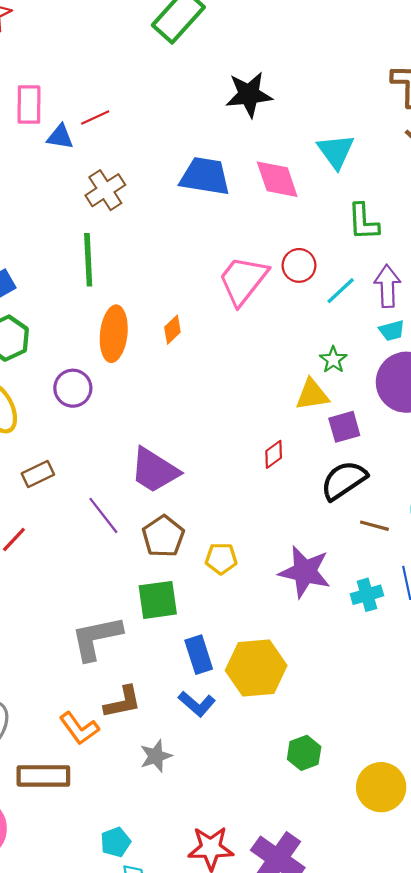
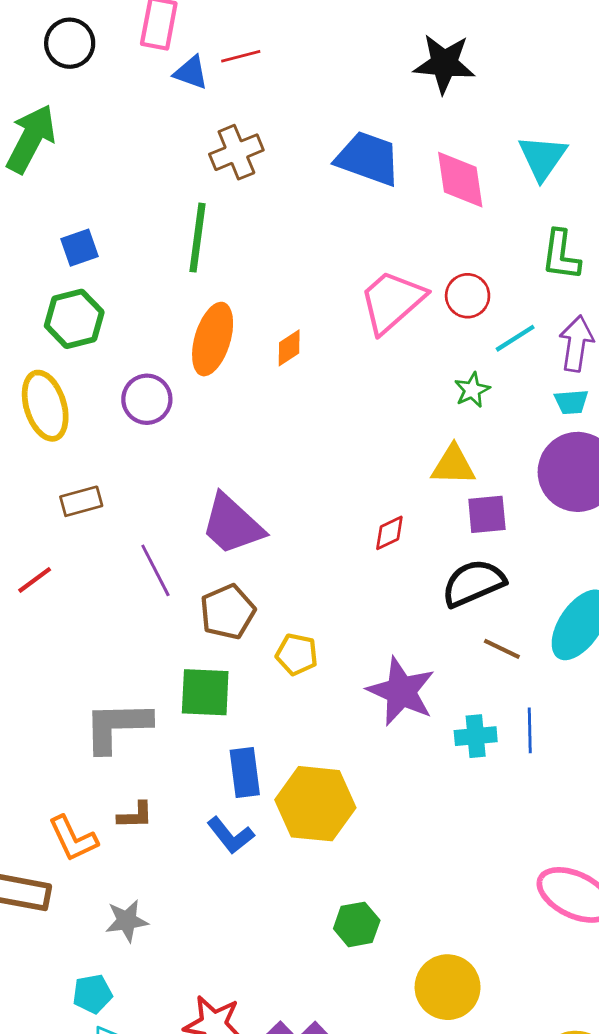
green star: (333, 360) -> (472, 390), moved
brown L-shape: (123, 702) -> (135, 815), size x0.7
gray star: (156, 756) -> (127, 921), moved

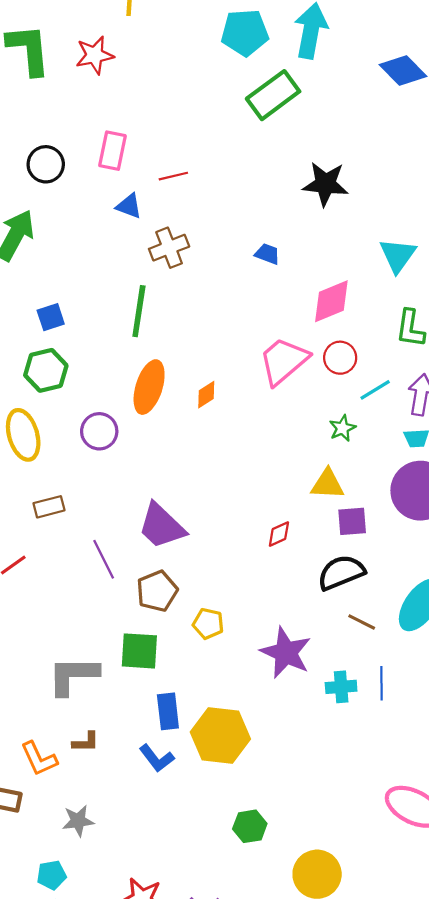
blue triangle: (191, 73) -> (129, 206), moved
blue trapezoid: (368, 158) -> (267, 254), size x0.5
pink diamond: (460, 180) -> (331, 301), moved, turned 75

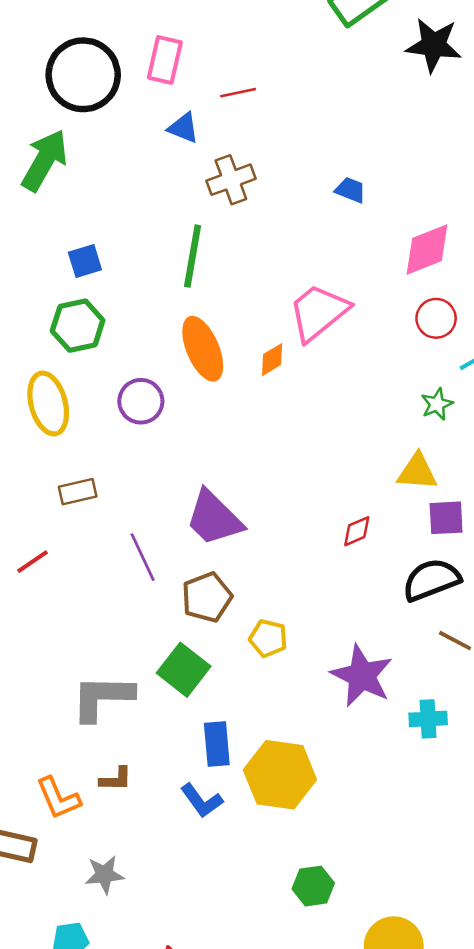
black circle: (46, 164) -> (83, 75), size x1.6
black star: (325, 184) -> (434, 45), moved
pink trapezoid: (284, 361) -> (318, 312), moved
orange ellipse: (149, 387) -> (203, 349), turned -42
green square: (139, 651) -> (184, 670), turned 33

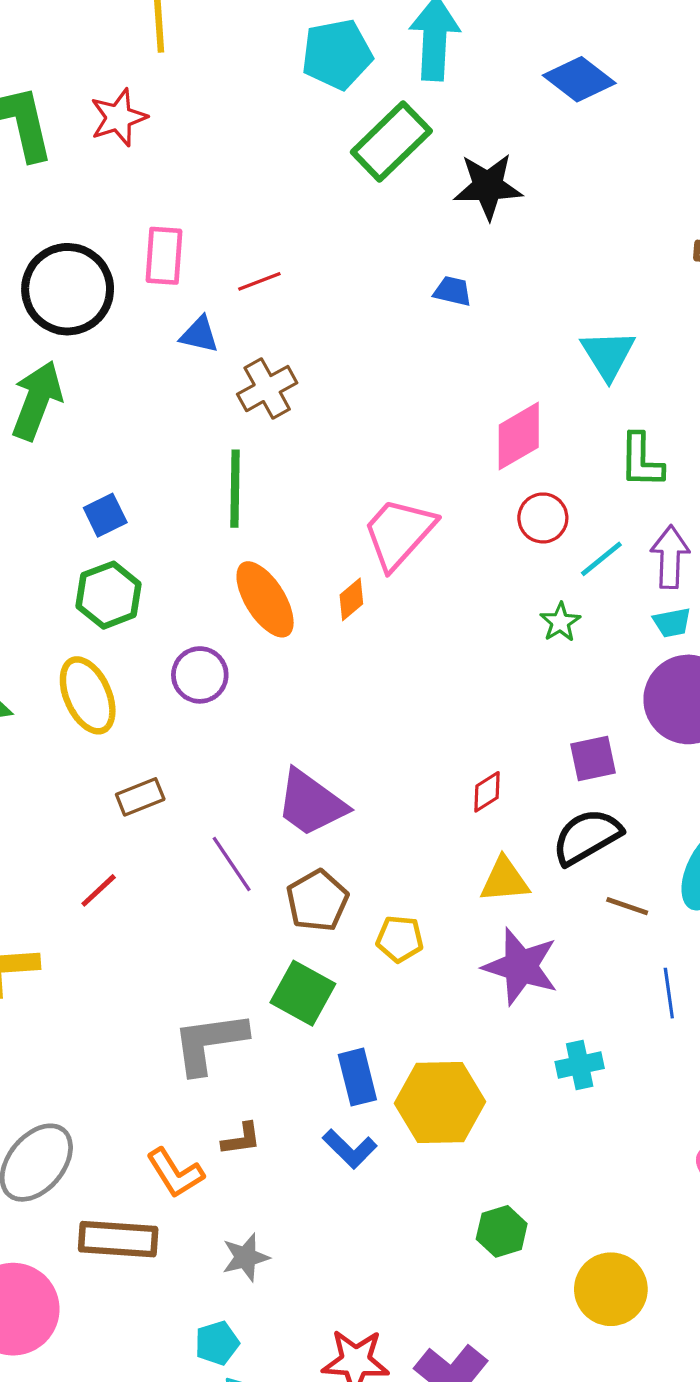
blue trapezoid: (350, 190) -> (453, 291), moved
yellow triangle: (417, 472) -> (505, 880), moved
cyan cross: (428, 719) -> (580, 1065), moved

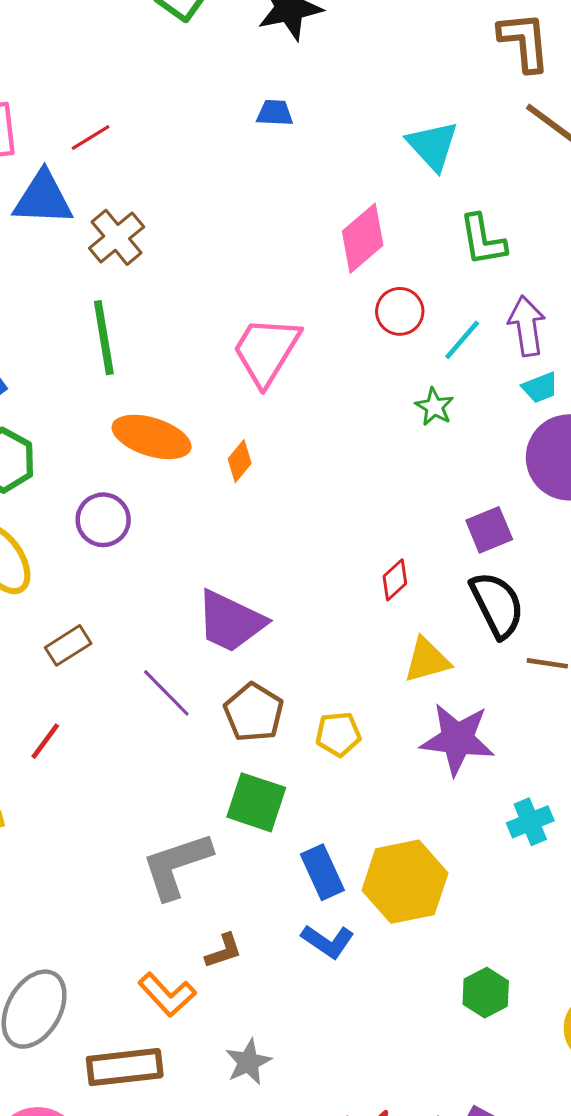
blue triangle: (199, 335) -> (43, 198), size x1.6
orange ellipse: (265, 599) -> (152, 437), turned -30
orange diamond: (351, 599) -> (240, 461), moved
black semicircle: (587, 837) -> (497, 605), turned 104

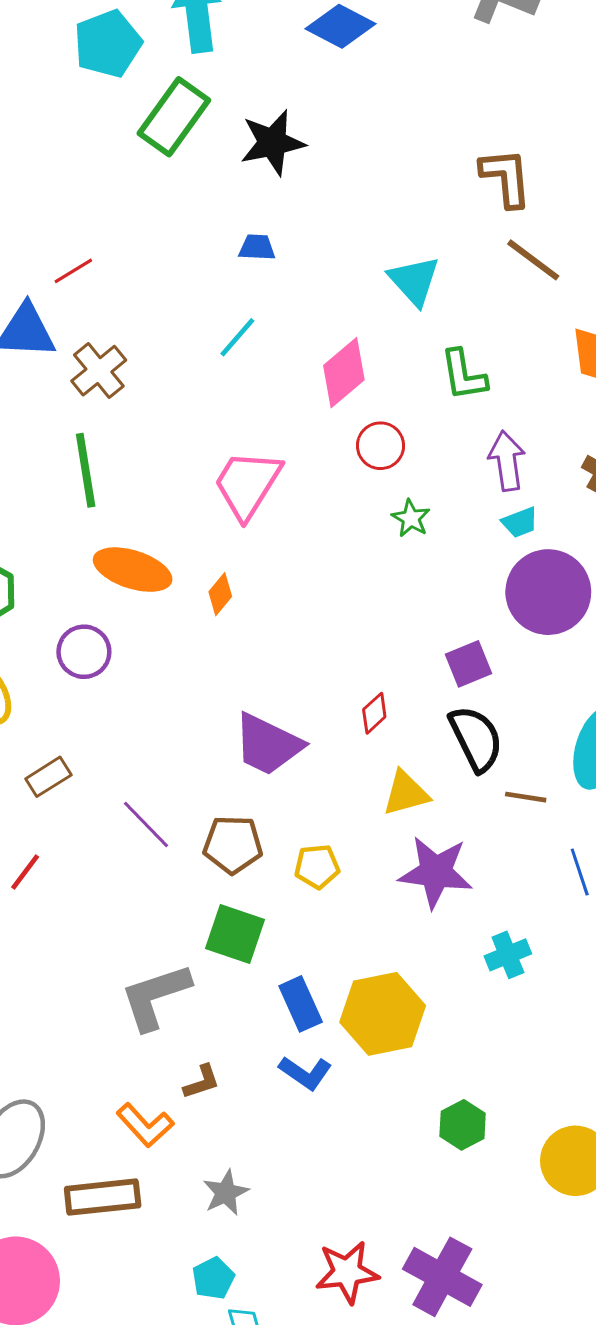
cyan line: (462, 340) -> (237, 337), moved
green star: (434, 407) -> (411, 518), moved
purple trapezoid: (231, 621) -> (268, 744), moved
brown pentagon: (254, 712) -> (233, 845), turned -30

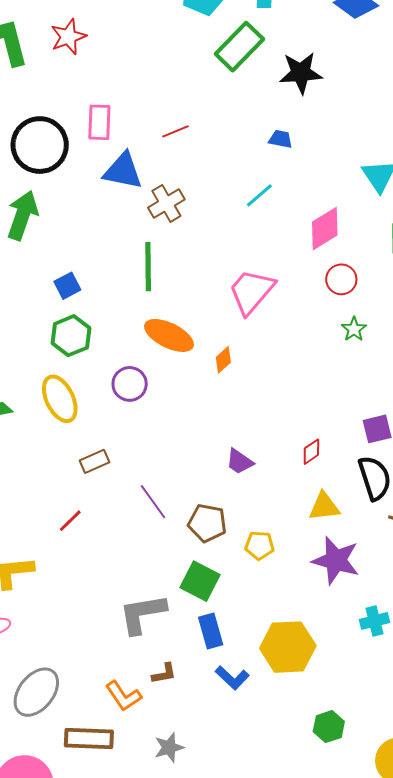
red line: (73, 271) -> (175, 131), moved
purple trapezoid: (268, 744) -> (240, 462), size x0.6
blue rectangle: (301, 1004) -> (211, 631), moved

